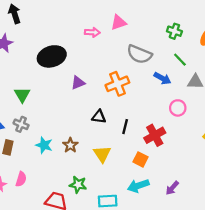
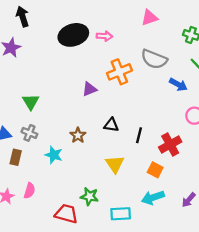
pink triangle: (119, 22) -> (149, 18), moved
black ellipse: (52, 56) -> (73, 35), moved
orange cross: (117, 84) -> (119, 72), moved
brown star: (70, 145) -> (78, 135), moved

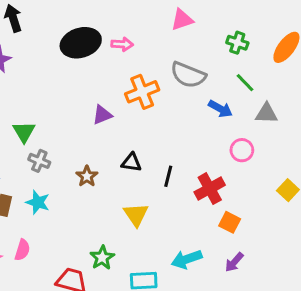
gray cross: (29, 133) -> (39, 161), moved
cyan star: (54, 155) -> (38, 202), moved
orange square: (155, 170) -> (230, 222), moved
green star: (89, 196) -> (102, 258), turned 30

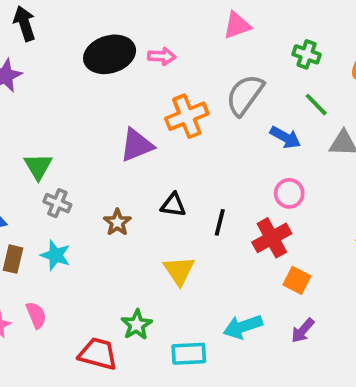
gray semicircle: (188, 75) -> (245, 95), turned 104
purple triangle: (102, 115) -> (137, 145), size x1.4
pink circle: (242, 150) -> (289, 193), moved
pink semicircle: (22, 250) -> (36, 315), turned -40

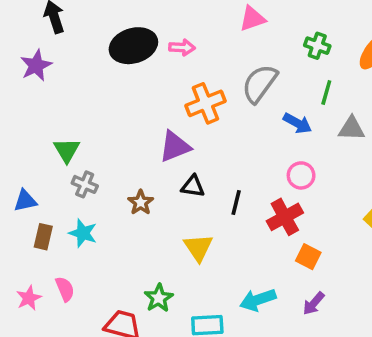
green line: (316, 105) -> (326, 93), turned 60
purple triangle: (137, 145) -> (175, 147), moved

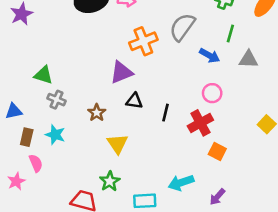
green triangle: (67, 150) -> (44, 75), turned -42
yellow triangle: (198, 248) -> (117, 144), moved
pink semicircle: (65, 289) -> (36, 163), moved
purple arrow: (314, 303) -> (217, 197), moved

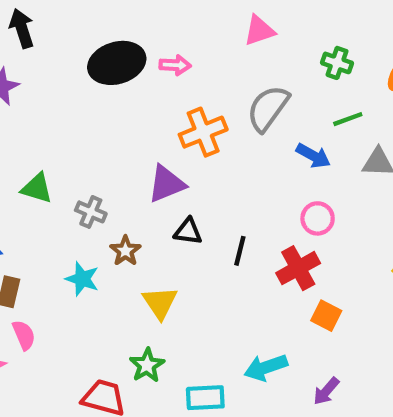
green line: (230, 33) -> (348, 119), turned 54
gray cross: (57, 100) -> (91, 212), moved
cyan star: (55, 135) -> (82, 279), moved

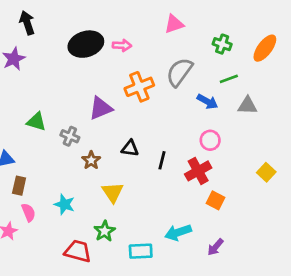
purple triangle: (166, 184) -> (101, 108), moved
cyan star: (82, 279) -> (65, 204), moved

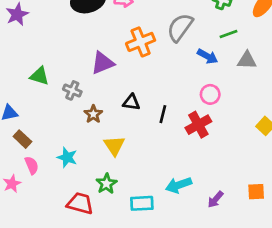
brown rectangle: (19, 186) -> (22, 139), turned -60
orange square: (215, 200) -> (256, 192), moved, turned -30

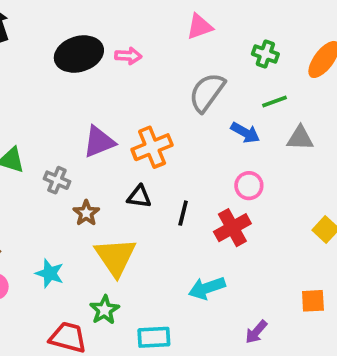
orange cross: (141, 42) -> (152, 147), moved
yellow triangle: (114, 146) -> (115, 257), size x1.4
cyan arrow: (179, 185) -> (207, 288), moved
orange square: (256, 192) -> (313, 301), moved

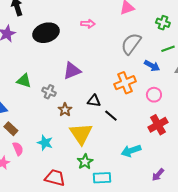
black ellipse: (79, 54) -> (46, 33), moved
orange cross: (152, 147) -> (125, 83), moved
black line: (183, 213) -> (111, 116), moved, turned -64
red cross: (232, 228) -> (158, 125), moved
green star: (105, 310) -> (85, 162), moved

